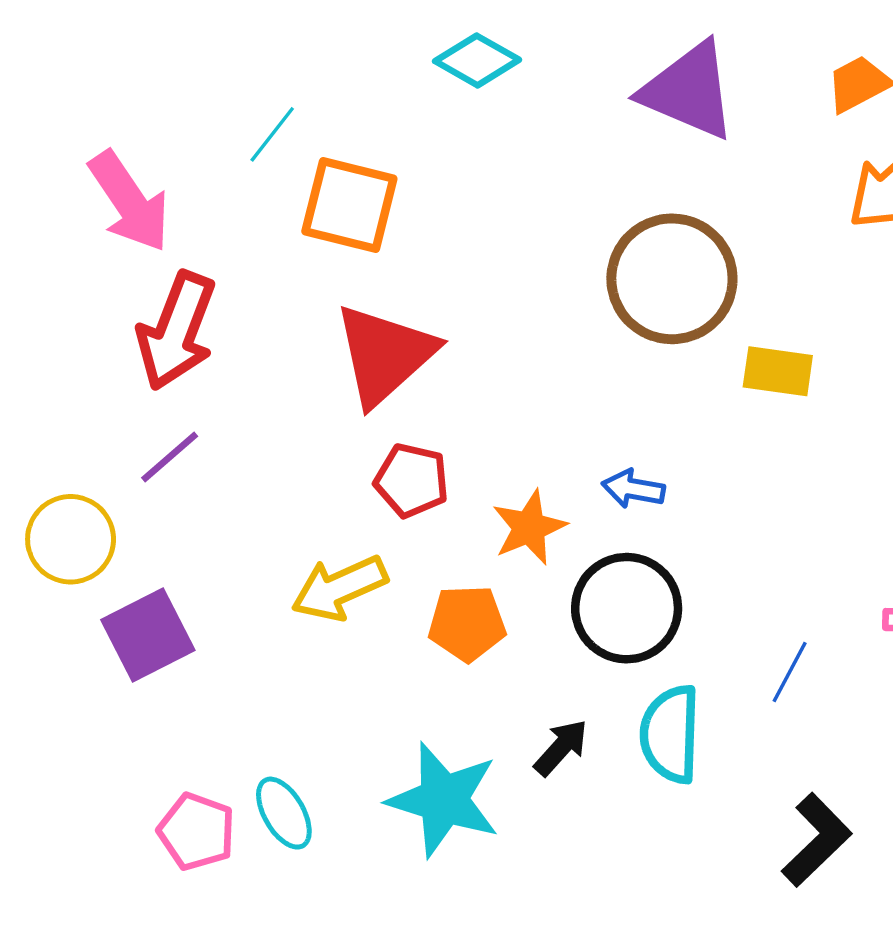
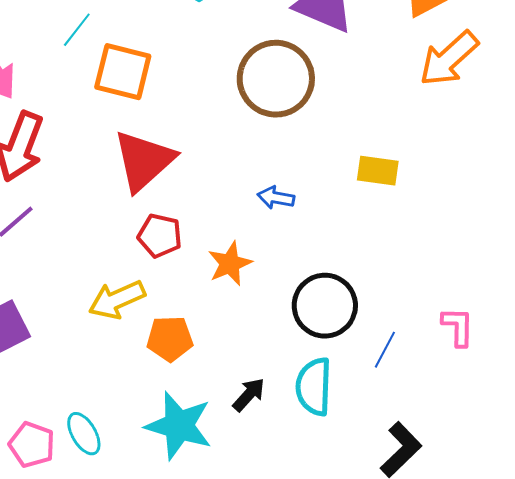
brown circle: (672, 279) -> (276, 79), moved
blue arrow: (633, 489) -> (276, 198), moved
black circle: (627, 608) -> (325, 306), moved
orange pentagon: (467, 623) -> (170, 339), moved

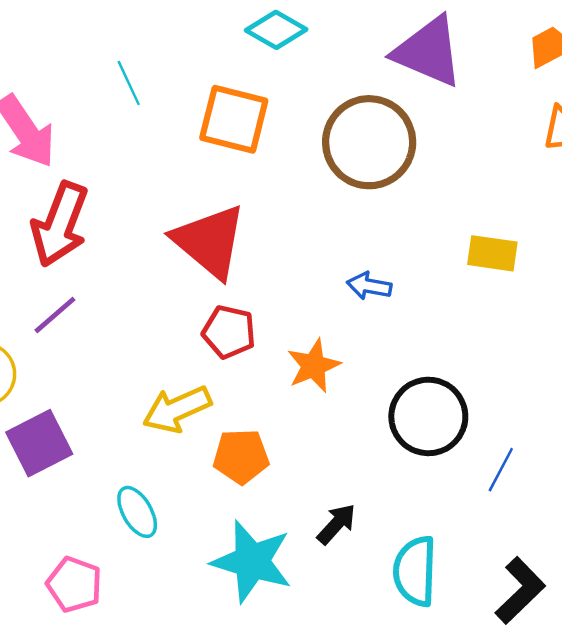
cyan line: (77, 30) -> (129, 83), turned -63
orange square: (123, 72) -> (234, 119), moved
red triangle: (144, 161) -> (210, 241), turned -38
cyan semicircle: (314, 387) -> (415, 571), moved
cyan ellipse: (84, 434) -> (137, 512), moved

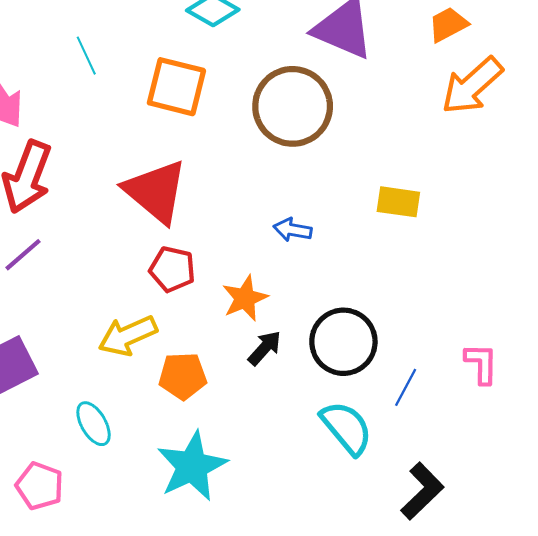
black arrow: (336, 524) -> (265, 348), moved
cyan star: (252, 561) -> (192, 466), turned 30
cyan semicircle: (415, 571) -> (347, 428), moved, turned 138

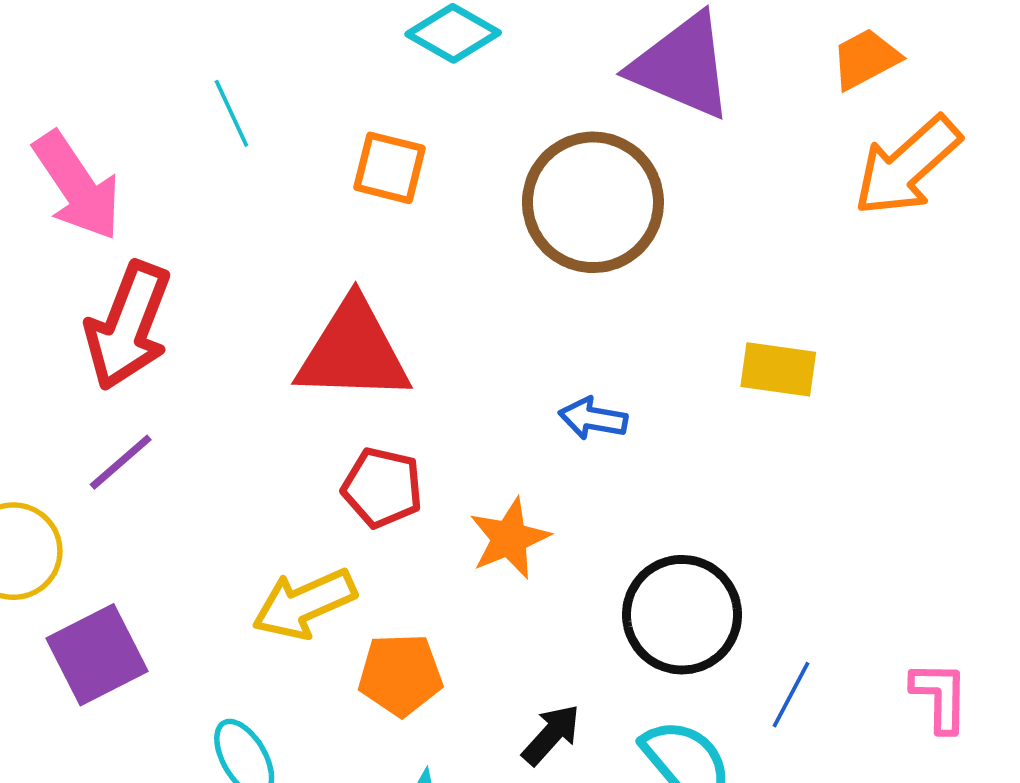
orange square: (176, 87) -> (390, 168), size x0.7
red triangle: (156, 191) -> (353, 351), turned -38
black arrow: (265, 348) -> (551, 735), moved
pink L-shape: (481, 364) -> (940, 696), moved

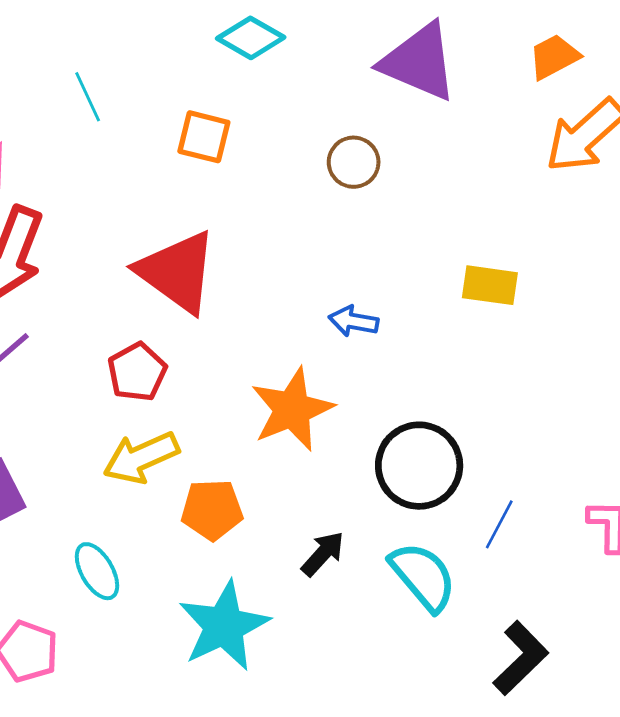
brown circle: (593, 202) -> (354, 162), size x0.5
red triangle: (353, 351) -> (177, 272), turned 34
red pentagon: (382, 488) -> (137, 372), moved, turned 30
orange star: (509, 538) -> (292, 409), size x1.4

